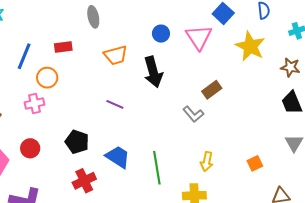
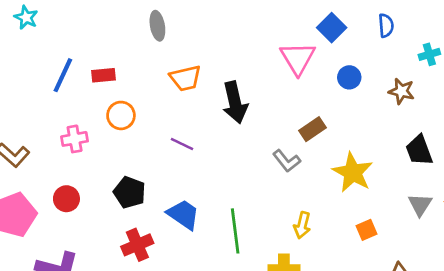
blue circle: (161, 34) -> (349, 77), moved
yellow star: (250, 46) -> (353, 172), moved
red rectangle: (63, 47) -> (103, 75), moved
brown star: (290, 67) -> (401, 91), moved
orange circle: (47, 78) -> (121, 115), moved

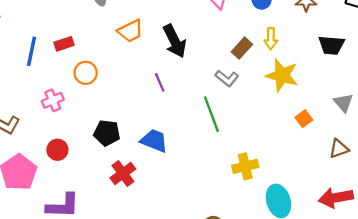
purple line: (182, 144) -> (160, 82), moved, turned 54
black trapezoid: (419, 150) -> (331, 45), turned -52
gray triangle: (420, 205) -> (343, 103), moved
yellow arrow: (302, 225) -> (271, 39), moved
green line: (235, 231) -> (211, 114), moved

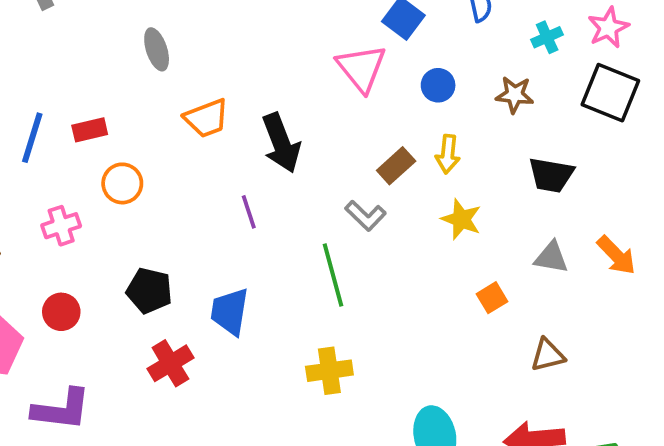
yellow star: (282, 75) -> (461, 219), size x0.7
gray triangle: (343, 103) -> (551, 257), moved, turned -45
blue trapezoid: (154, 141) -> (230, 312), turned -108
yellow cross: (245, 166) -> (329, 371), moved

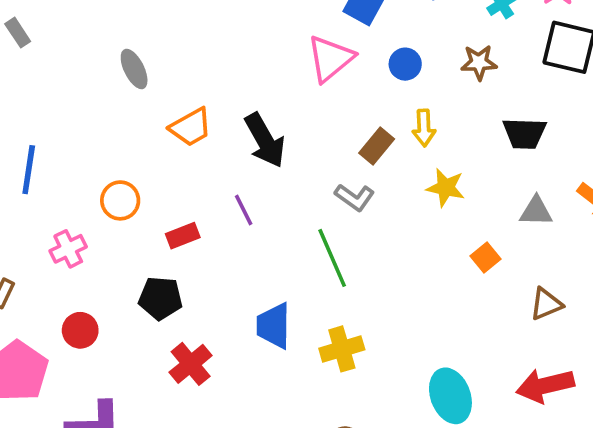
pink triangle: (361, 68) -> (330, 58), turned 38
red rectangle: (90, 130) -> (183, 236), moved
blue trapezoid: (230, 312) -> (274, 326), moved

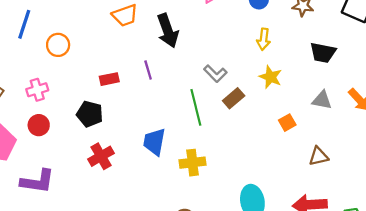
brown rectangle: (377, 146) -> (234, 98), moved
orange circle: (120, 200) -> (58, 45), moved
pink cross: (68, 249) -> (37, 90), moved

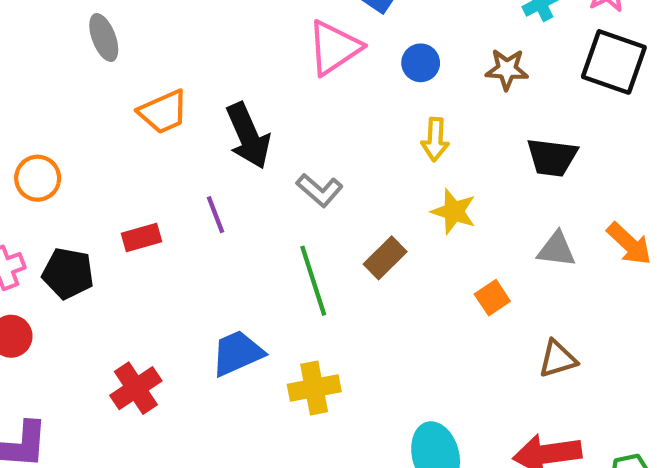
gray L-shape: (215, 74) -> (320, 190), moved
black pentagon: (90, 114) -> (68, 273), moved
blue trapezoid: (154, 142) -> (237, 353), turned 60

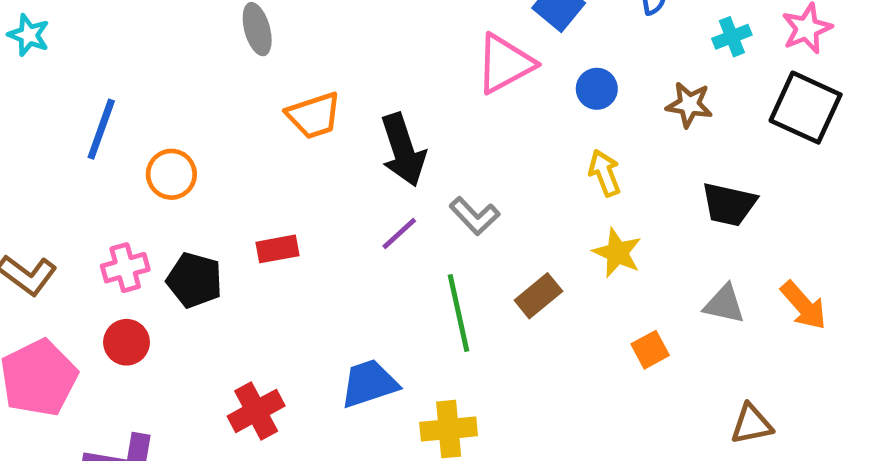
yellow arrow: (435, 139) -> (605, 173), turned 150
purple line: (216, 215) -> (399, 234), moved, turned 63
brown triangle: (558, 359) -> (752, 424), moved

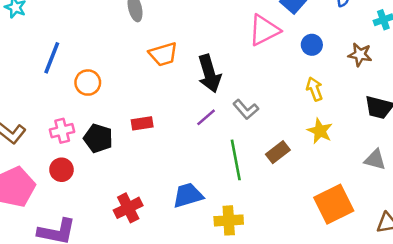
orange square: (650, 350) -> (334, 204), moved, size x2.0

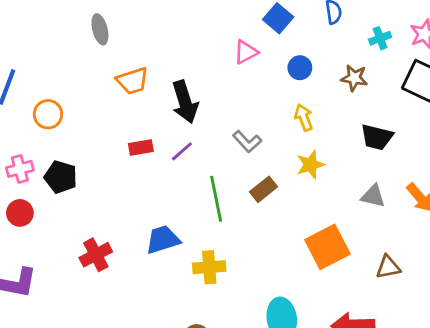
pink triangle: (264, 30) -> (246, 52), size x0.7
gray L-shape: (246, 109) -> (247, 142), moved
red rectangle: (142, 123) -> (141, 147), moved
yellow star: (320, 131) -> (310, 165), turned 30

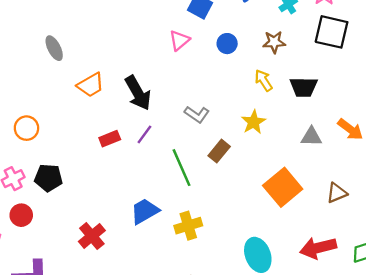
yellow arrow: (304, 117) -> (264, 80), moved

